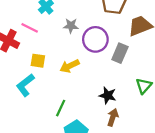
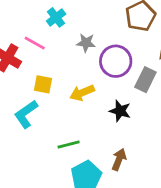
black star: (108, 95) -> (120, 111), moved
green line: (61, 108) -> (69, 145), turned 48
brown arrow: (113, 117) -> (119, 159), moved

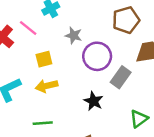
yellow square: (43, 84) -> (44, 59), moved, turned -35
yellow arrow: (82, 93) -> (47, 86), moved

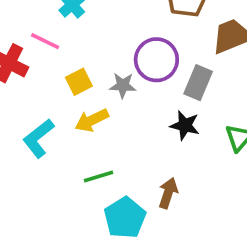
gray star: (74, 36) -> (123, 85), moved
black star: (93, 101) -> (185, 125), moved

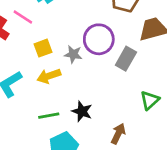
black star: (185, 125) -> (82, 111), moved
brown arrow: (168, 193) -> (118, 134), moved

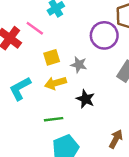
purple circle: (99, 39) -> (104, 35), moved
black star: (82, 111) -> (85, 99), moved

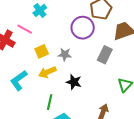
green line: (54, 119) -> (50, 102), turned -63

